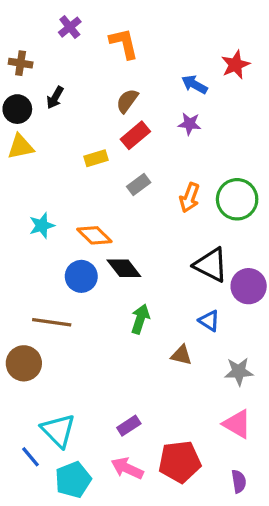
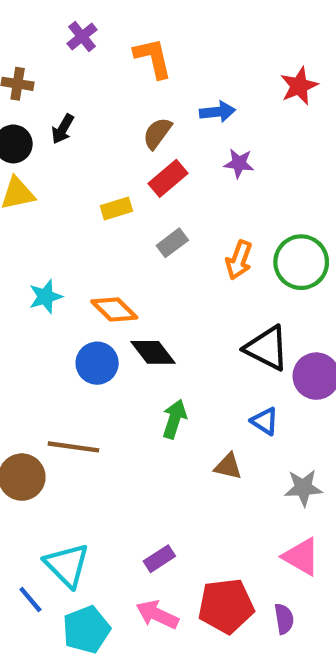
blue arrow: (194, 84) -> (217, 112), moved, turned 145
brown line: (52, 322) -> (73, 447), moved
purple semicircle: (239, 481) -> (284, 619), moved

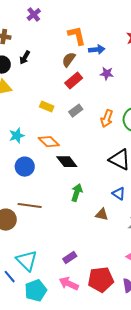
orange L-shape: (153, 58) -> (77, 36), moved
yellow rectangle: (116, 208) -> (47, 107), moved, turned 40
blue circle: (97, 363) -> (25, 167), moved

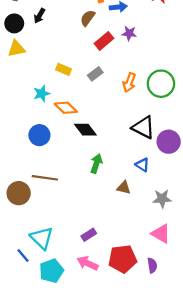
red rectangle: (74, 81) -> (104, 41), moved
cyan star: (17, 136) -> (42, 94), moved

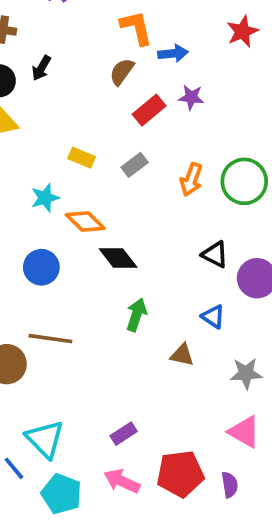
black triangle: (143, 127) -> (215, 254), size x0.7
cyan pentagon: (51, 271) -> (61, 494), turned -30

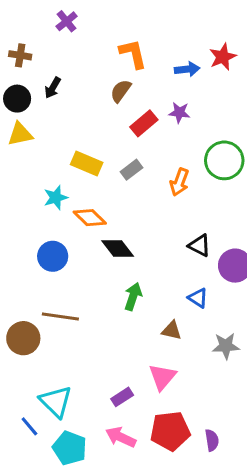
blue arrow: (173, 53) -> (187, 69), moved
yellow rectangle: (82, 158) -> (87, 164), size x1.4
green circle: (244, 181) -> (224, 160), moved
pink triangle: (244, 432) -> (162, 377), moved, turned 40

